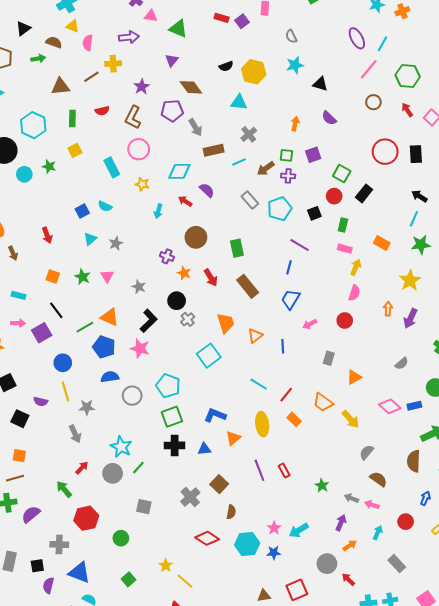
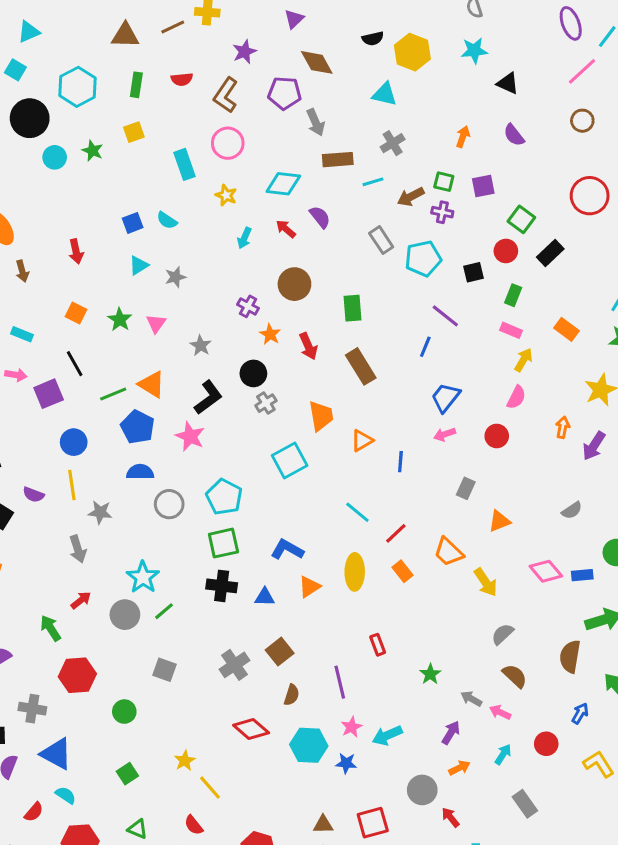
blue trapezoid: (291, 299) -> (445, 398), moved
purple line: (259, 470) -> (340, 682), moved

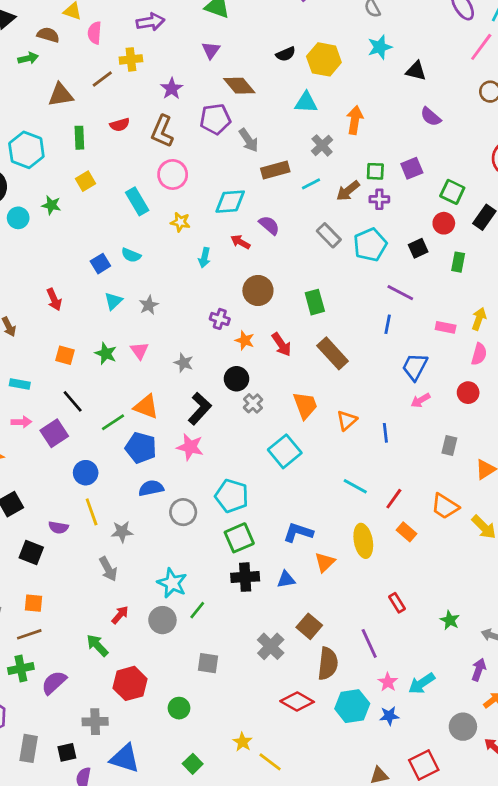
orange arrow: (463, 137) -> (355, 120), moved, size x1.4
pink rectangle: (511, 330) -> (446, 327), moved
brown semicircle: (292, 695) -> (328, 664), size x1.6

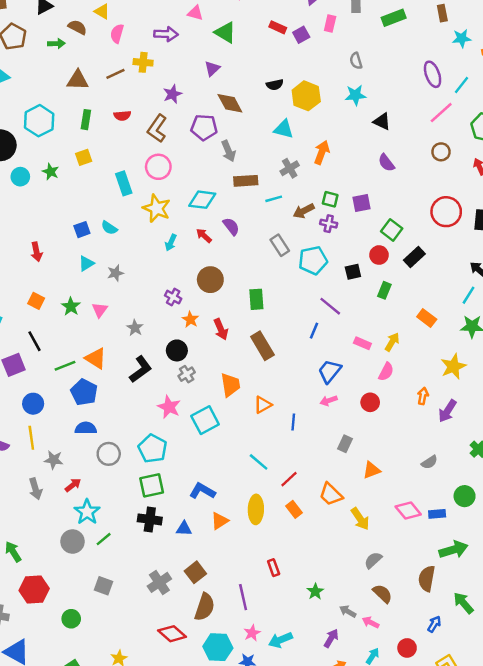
yellow star: (180, 222) -> (157, 208), size x1.6
pink star: (190, 447) -> (169, 407), moved
red arrow: (120, 615) -> (73, 485), moved

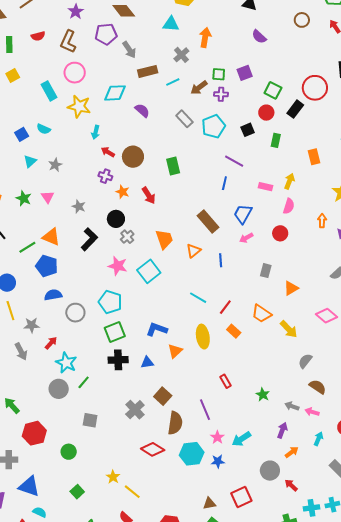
red circle: (446, 212) -> (315, 88), moved
red arrow: (204, 236) -> (108, 152), moved
orange rectangle: (427, 318) -> (314, 157), turned 49
brown rectangle: (262, 346) -> (208, 221), moved

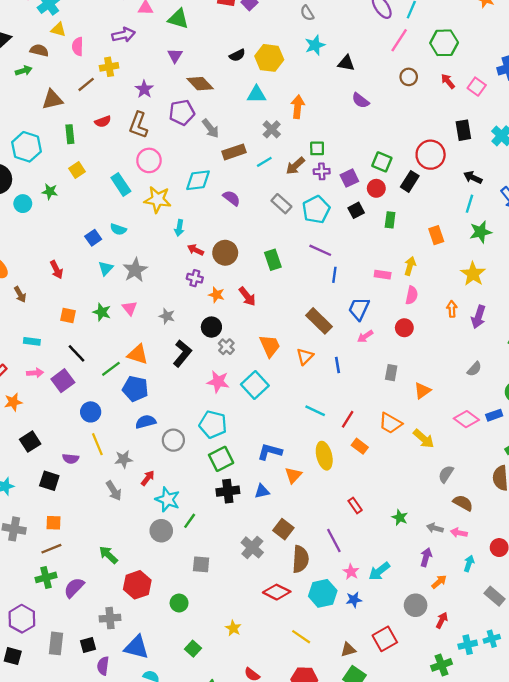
purple square: (245, 73) -> (349, 178), moved
purple line: (234, 161) -> (320, 250), moved
gray star: (55, 165) -> (135, 270), size x1.5
red arrow: (291, 485) -> (442, 620), turned 80
yellow line: (132, 492) -> (301, 637), moved

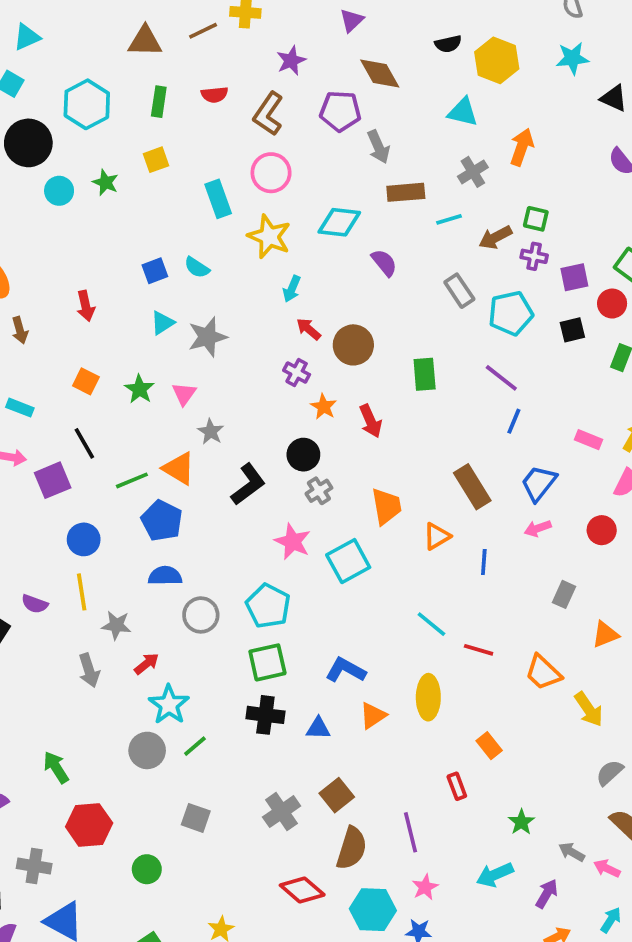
gray star: (167, 316) -> (211, 432), moved
red line: (348, 419) -> (479, 650), turned 60
orange rectangle: (360, 446) -> (489, 746), moved
cyan arrow: (379, 571) -> (495, 875), moved

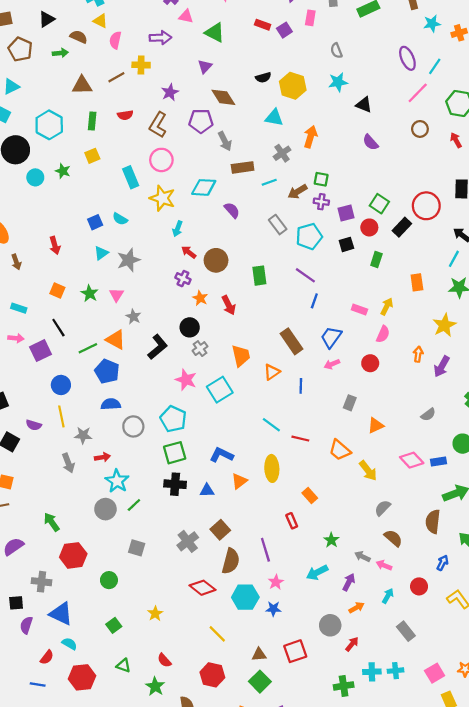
red arrow: (147, 664) -> (102, 457), turned 32

